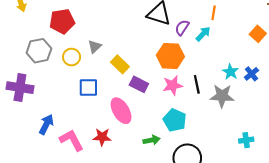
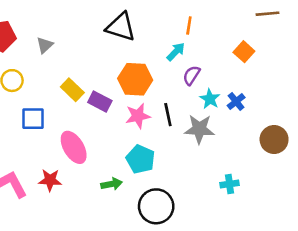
purple semicircle: (182, 28) -> (192, 75), moved
gray triangle: (95, 46) -> (45, 45), moved
purple rectangle: (139, 84) -> (100, 101), moved

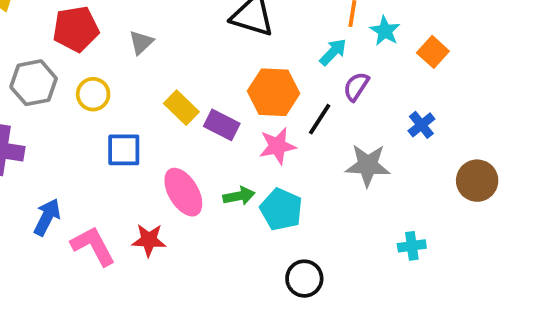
cyan star: (210, 99) -> (385, 31), moved
black line: (168, 115) -> (320, 119), moved, turned 45
green arrow: (112, 184) -> (239, 196), moved
black circle: (156, 206) -> (304, 279), size x0.7

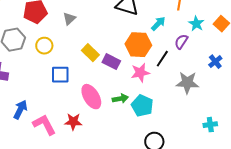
cyan star: (385, 31) -> (196, 24), moved
cyan arrow: (333, 52) -> (158, 24), moved

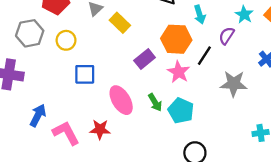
cyan arrow: (158, 24) -> (200, 15), turned 119
yellow rectangle: (90, 53) -> (120, 23), moved
purple rectangle: (111, 62) -> (145, 59), turned -66
pink star: (140, 73) -> (179, 72), turned -30
green arrow: (120, 99) -> (155, 102), turned 70

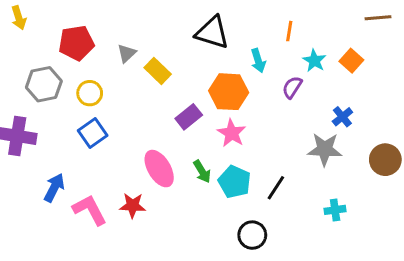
black line: (204, 56) -> (276, 188), moved
blue square: (85, 74) -> (93, 133), moved, turned -35
gray star: (234, 84) -> (325, 149), moved

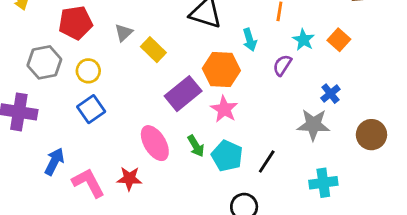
purple rectangle: (189, 117) -> (183, 94), size x1.4
cyan cross: (335, 210) -> (323, 183), size x1.4

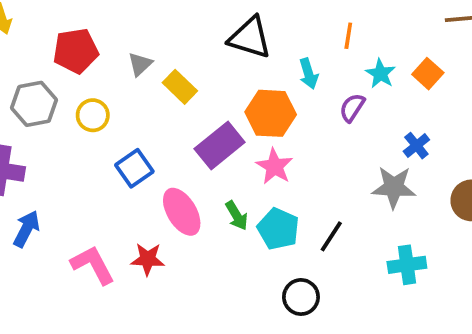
blue square: (91, 109) -> (134, 168), moved
blue arrow: (54, 162) -> (26, 229), moved

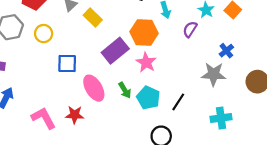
blue square: (134, 168) -> (67, 63), turned 36

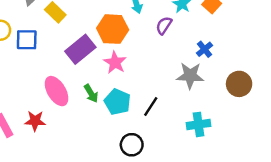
blue square: (67, 63) -> (27, 40), moved

